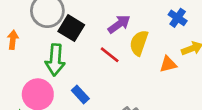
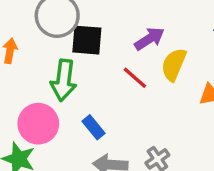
black square: (71, 28) -> (87, 40), turned -30

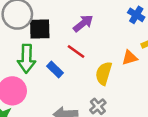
yellow semicircle: (174, 65) -> (104, 73), moved
blue rectangle: (94, 127) -> (55, 70), moved

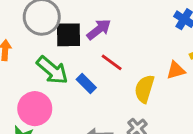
purple arrow: (83, 23) -> (99, 29), moved
green arrow: (27, 59) -> (52, 70), turned -52

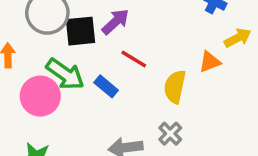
pink circle: (35, 109) -> (40, 96), moved

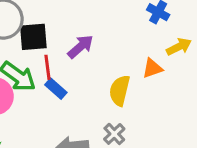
purple arrow: (115, 22) -> (80, 47), moved
red line: (134, 59) -> (47, 67), moved, turned 50

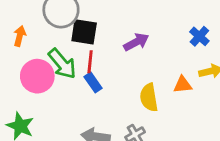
purple arrow: (80, 47) -> (136, 42), moved
yellow semicircle: (120, 91) -> (149, 97), turned -36

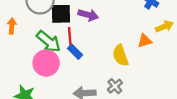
purple arrow: (136, 42) -> (88, 15), moved, turned 54
pink circle: (37, 76) -> (46, 63), moved

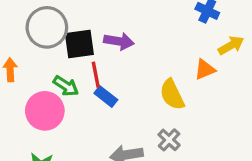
green arrow: (49, 41) -> (66, 86), size x0.7
pink circle: (46, 63) -> (45, 111), moved

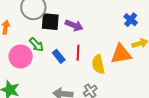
orange triangle: (205, 69) -> (121, 54), size x1.6
red line: (96, 75) -> (78, 53), moved

